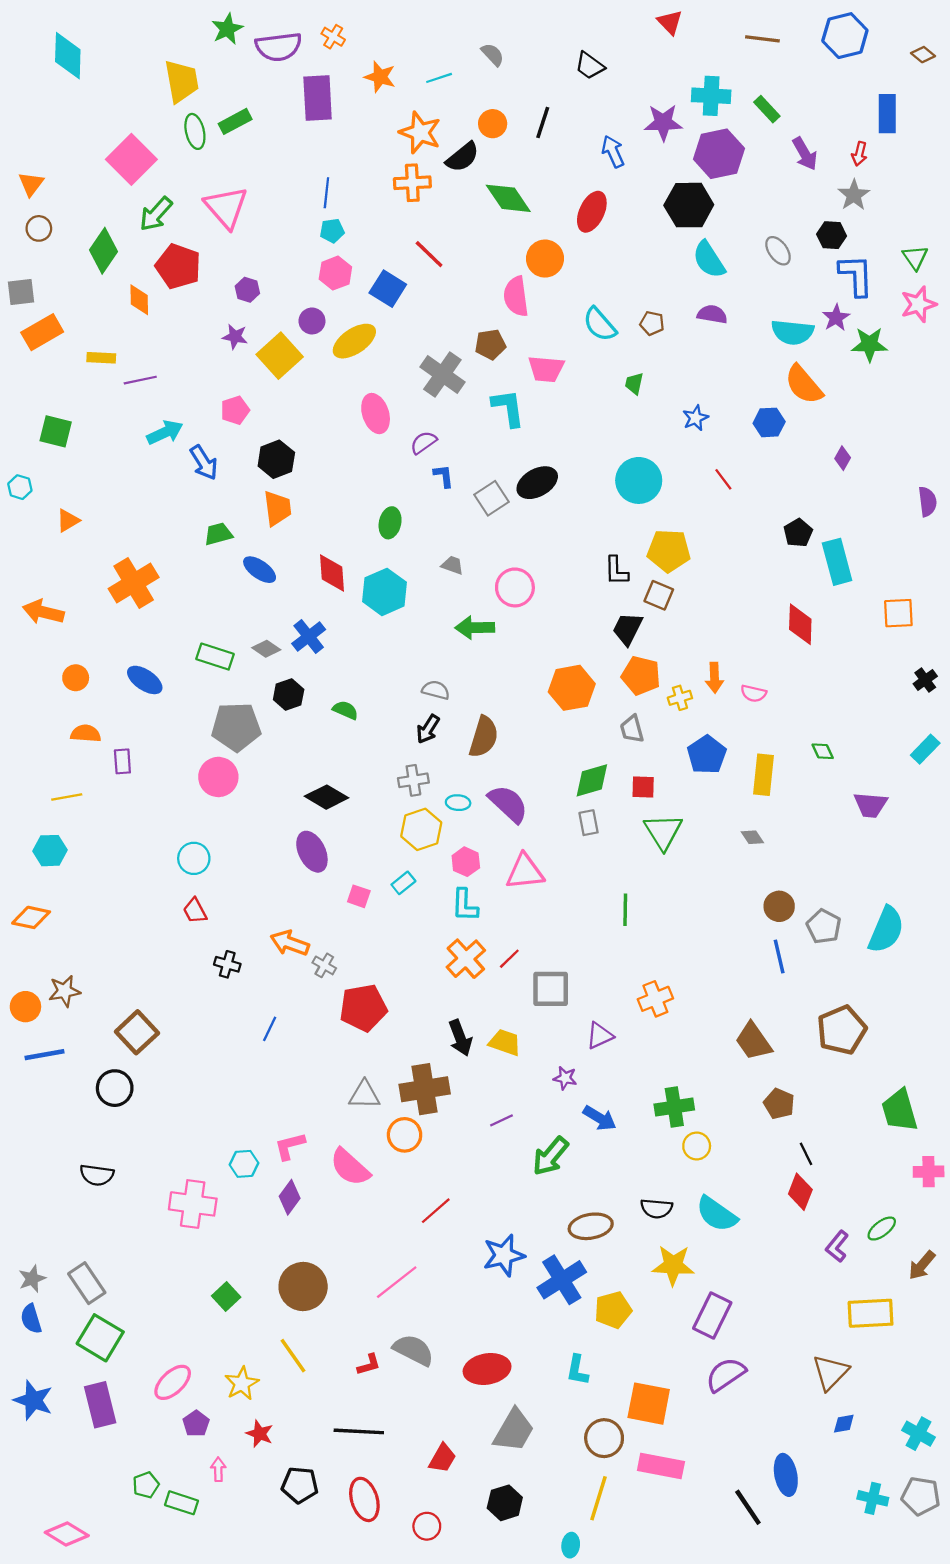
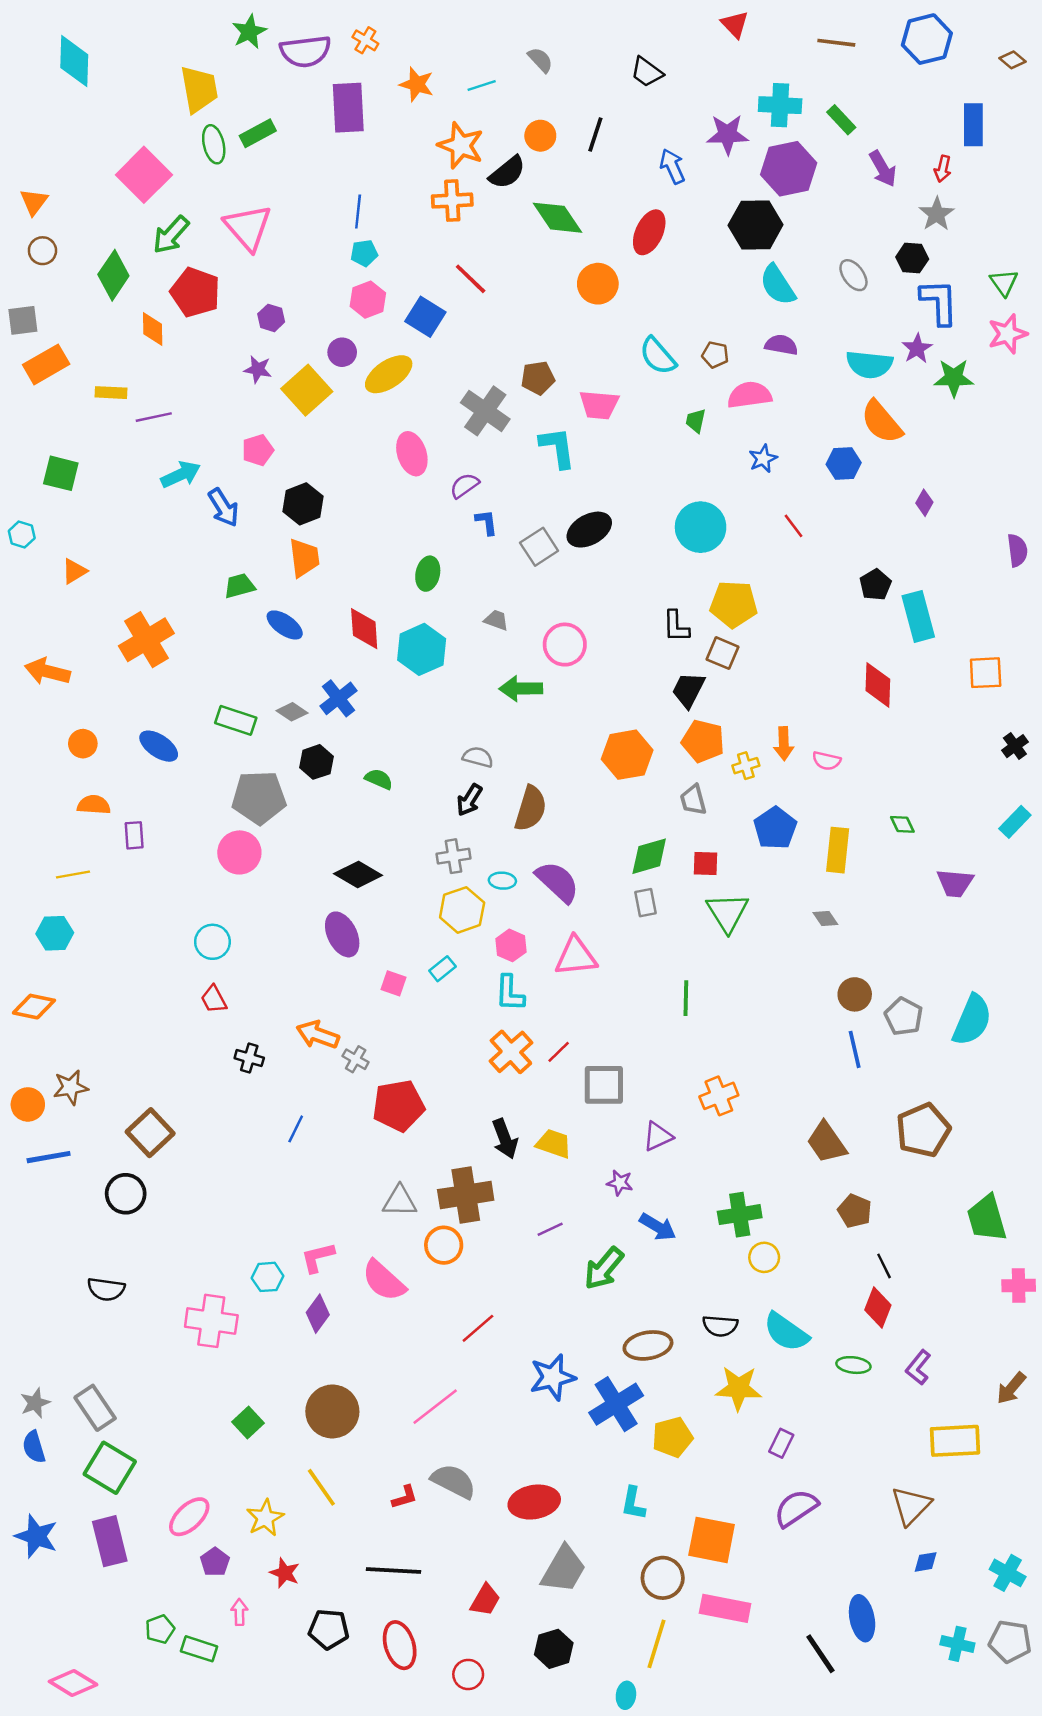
pink semicircle: (516, 296) -> (749, 395), moved, turned 90
green ellipse: (882, 1229) -> (853, 1365), moved, turned 44
purple rectangle: (712, 1315) -> (781, 1443), size x0.6

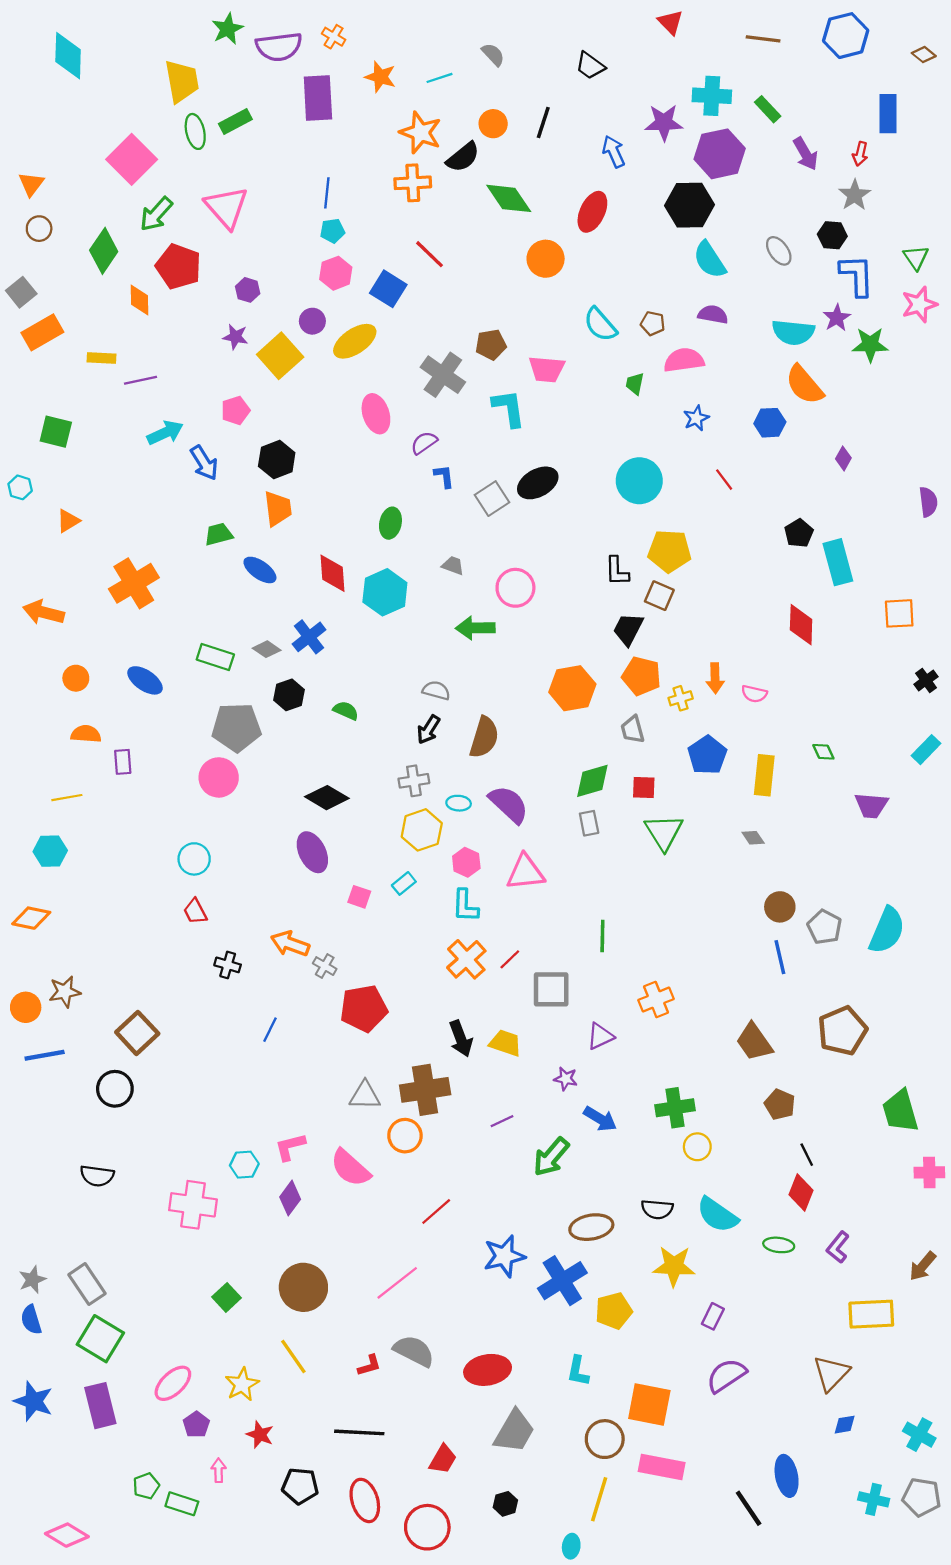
gray square: (23, 320) -> (21, 292), turned -32
green line: (686, 998) -> (602, 936), moved
black hexagon: (554, 1649) -> (505, 1504), size x0.7
red circle: (468, 1674) -> (427, 1527), size x1.6

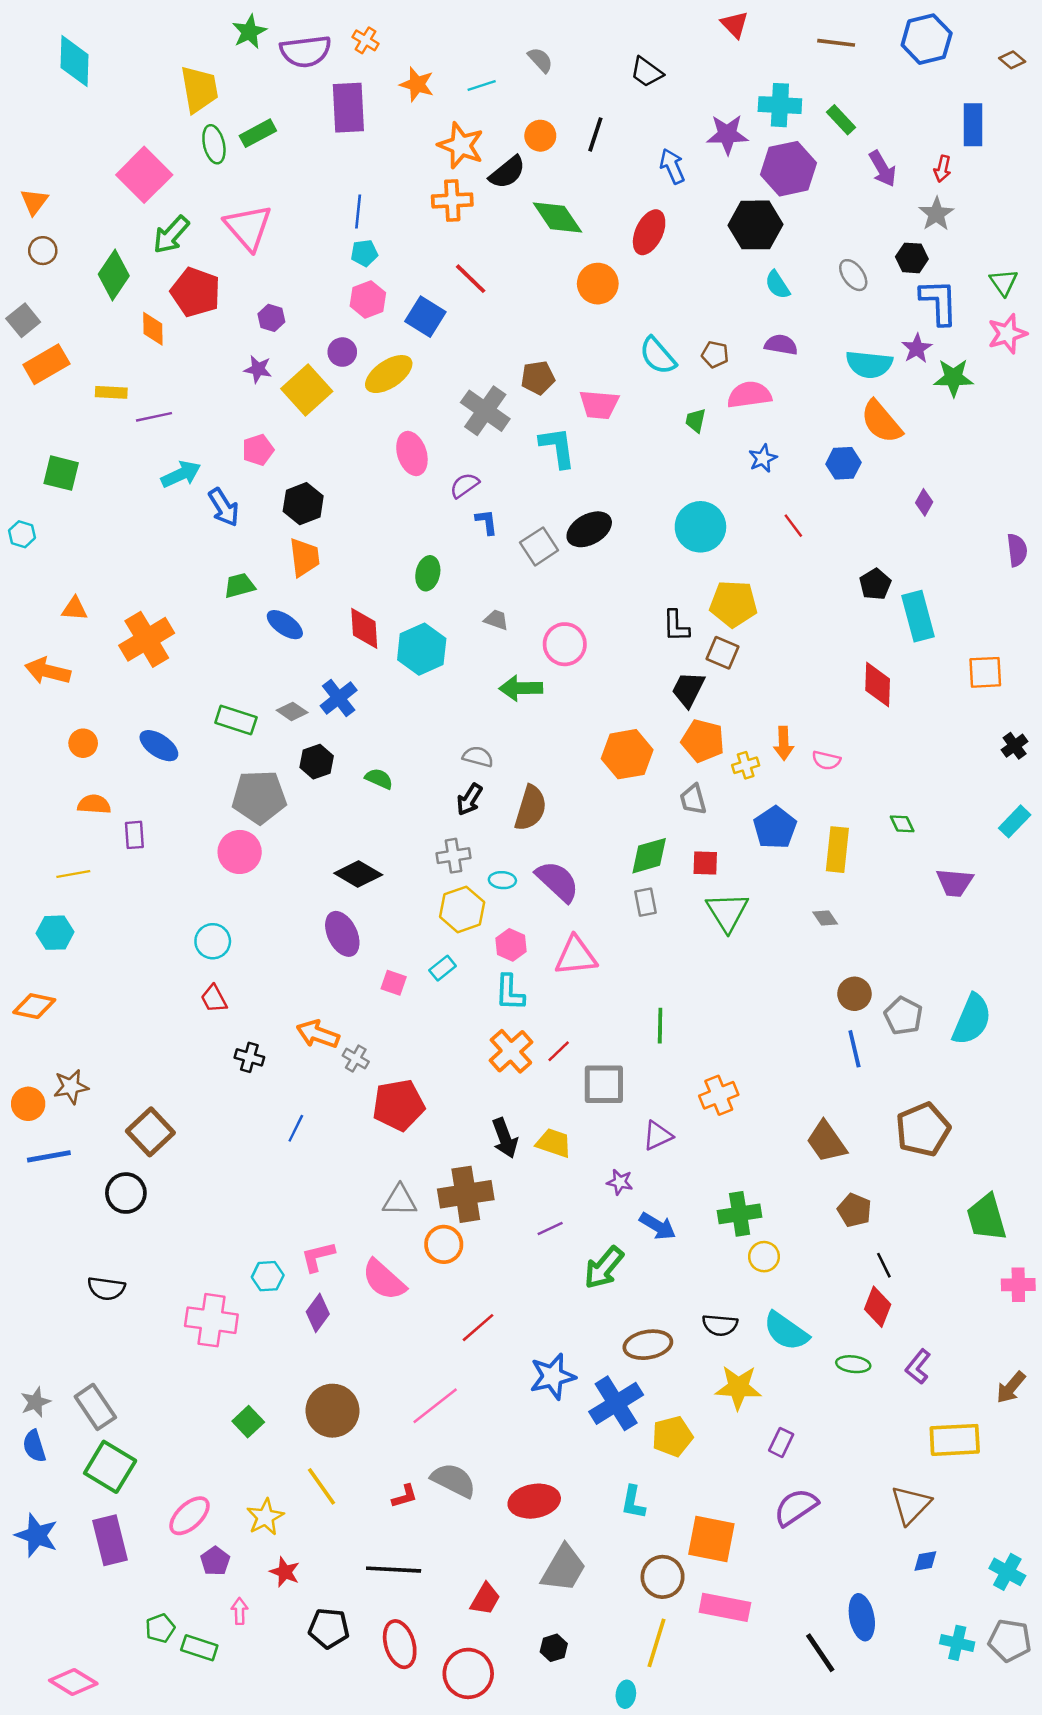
cyan semicircle: (710, 260) -> (777, 285), size x0.7
orange triangle: (68, 521) -> (75, 609), moved, turned 35

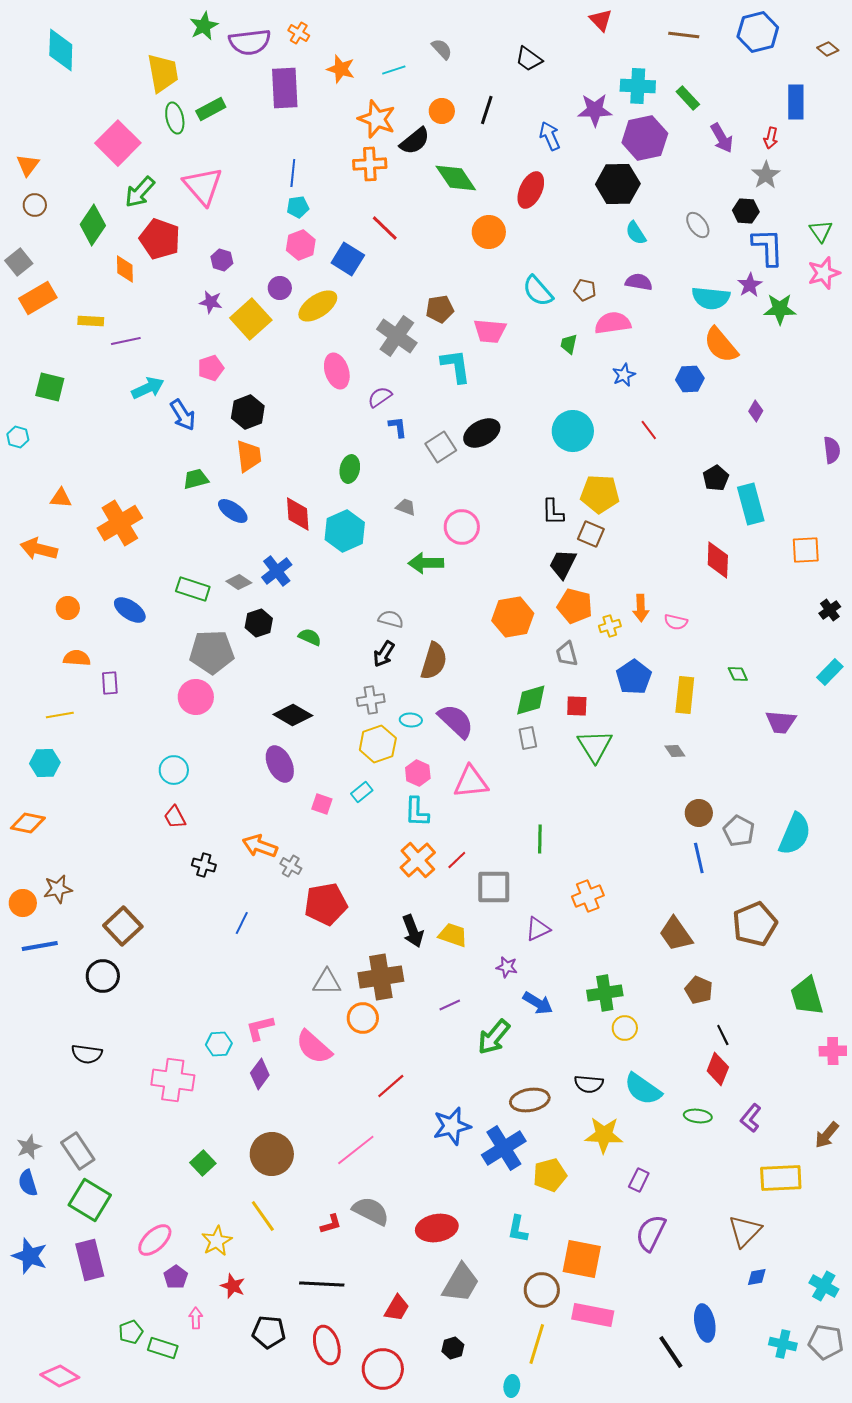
purple semicircle: (796, 1507) -> (651, 1233), turned -30

